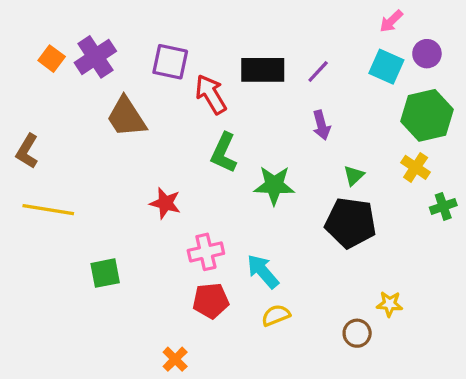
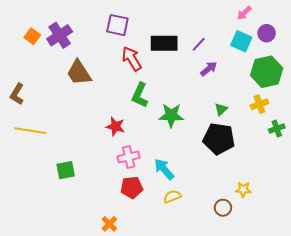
purple square: (170, 62) -> (117, 25), moved
purple arrow: (321, 125) -> (209, 69), moved, turned -114
yellow cross: (416, 167) -> (259, 104), turned 36
red star: (165, 203) -> (115, 127), moved

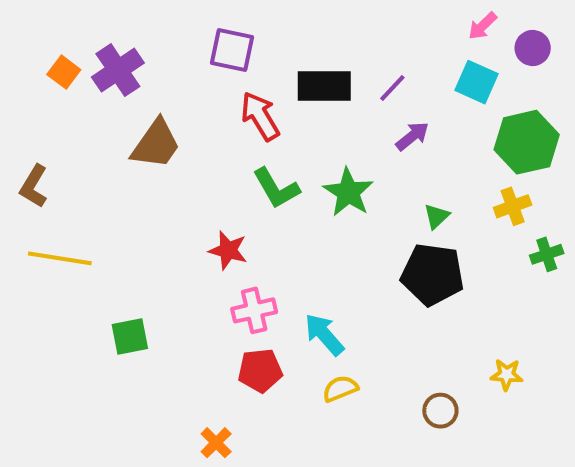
purple circle: (267, 33) -> (533, 48), moved
brown trapezoid: (79, 73) -> (156, 144), turned -112
green L-shape: (140, 95) -> (276, 188), turned -55
green star: (171, 115) -> (348, 192), moved, turned 30
yellow star: (243, 189) -> (507, 375), moved

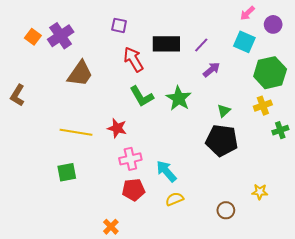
purple square: (232, 50) -> (119, 25), size x0.7
yellow line: (60, 258) -> (76, 132), moved

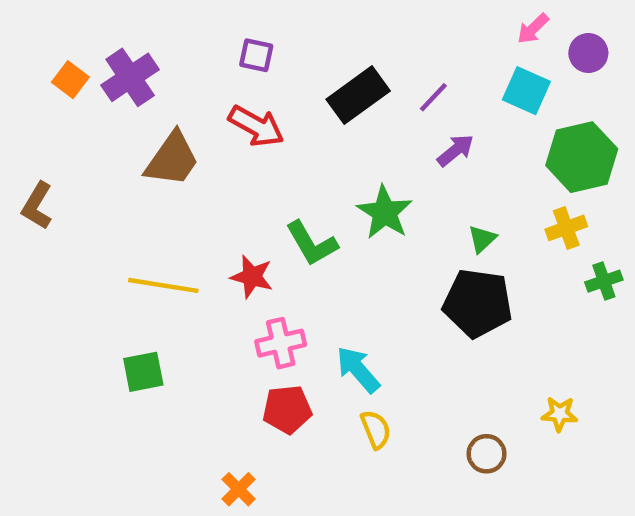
black rectangle: (166, 44) -> (358, 95), turned -36
red arrow: (133, 59) -> (256, 126), moved, turned 150
green L-shape: (142, 96) -> (312, 243), moved
yellow semicircle: (175, 199) -> (376, 429), turned 90

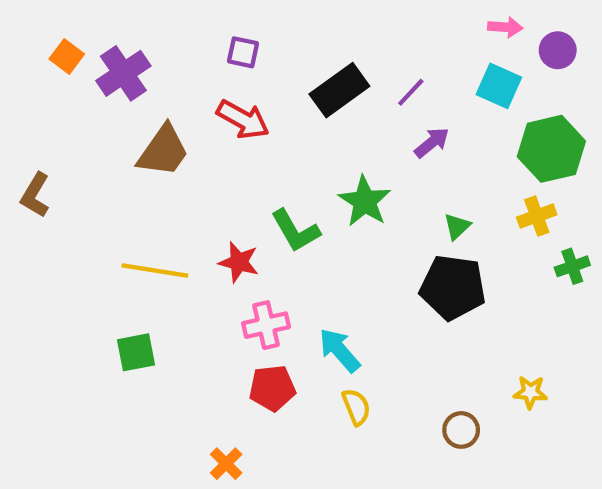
pink arrow: (533, 29) -> (505, 27), turned -132
orange square: (70, 80) -> (67, 57), moved

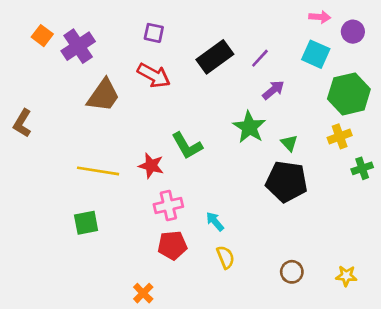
green star: (365, 201) -> (249, 127), moved
green triangle: (457, 226) -> (289, 143), turned -30
cyan arrow: (339, 350) -> (215, 221), size x0.7
yellow star: (530, 392) -> (346, 276), moved

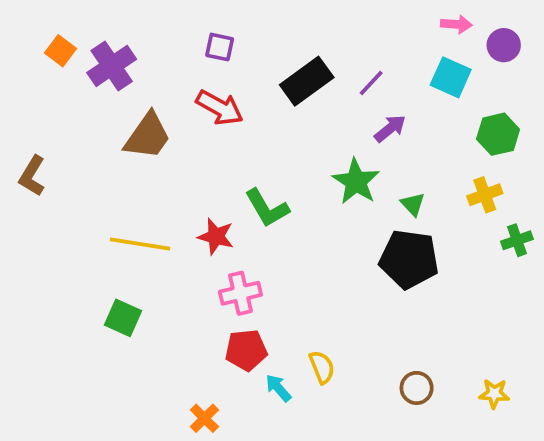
green hexagon: (349, 94) -> (498, 134), size x0.7
cyan arrow: (215, 221) -> (278, 388), moved
green square: (86, 223) -> (123, 318), turned 35

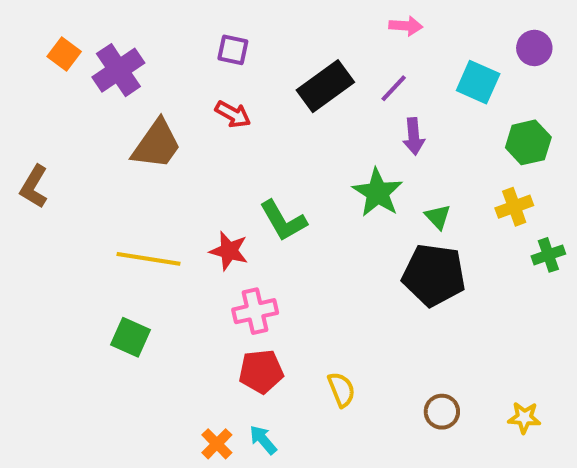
pink arrow: (456, 24) -> (406, 26), moved
red arrow: (220, 108) -> (233, 114), size x0.7
purple arrow: (390, 128) -> (414, 136), turned 124
cyan arrow: (278, 388) -> (263, 440), moved

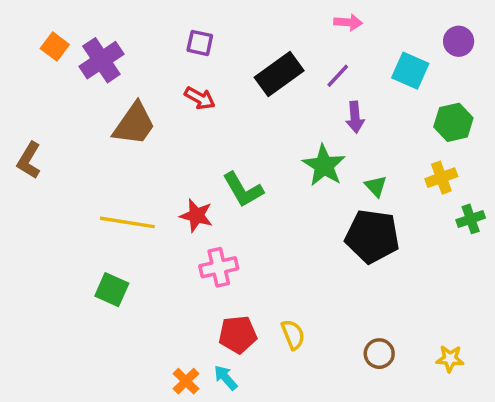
red pentagon: (261, 371) -> (238, 335), moved

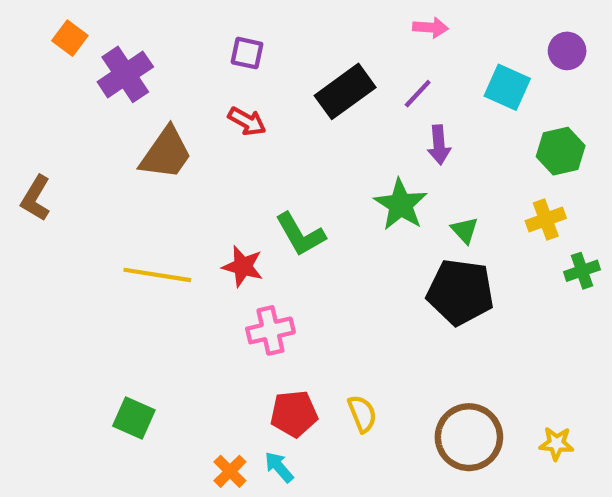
orange square: (55, 46) -> (70, 38), moved
green square: (112, 290) -> (134, 418), moved
brown circle: (379, 354) -> (469, 437), size x1.8

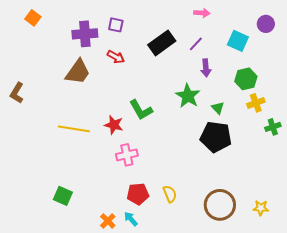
purple cross: (125, 74) -> (85, 34), moved, turned 30
green hexagon: (561, 151) -> (246, 79), moved

